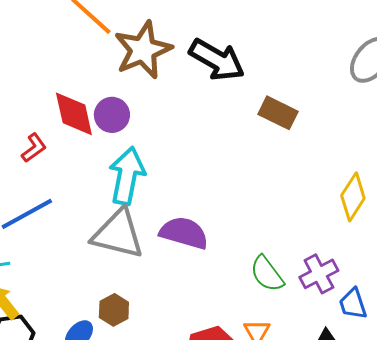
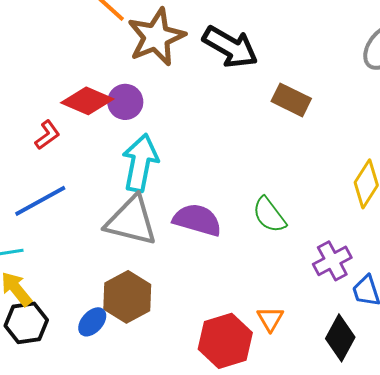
red diamond: (74, 114) -> (87, 101), turned -54
green semicircle: (267, 274) -> (269, 215), moved
brown hexagon: (114, 310) -> (127, 297), size x1.6

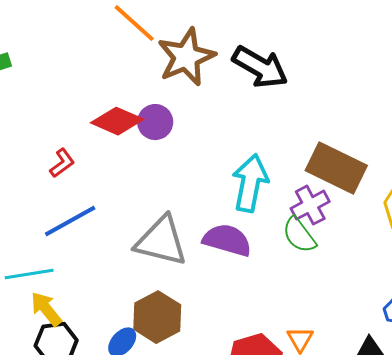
brown rectangle: (291, 100) -> (336, 168), moved, size x1.5
red L-shape: (47, 135) -> (62, 163), moved
cyan arrow: (140, 163) -> (250, 183), moved
purple cross: (332, 261) -> (310, 205), moved

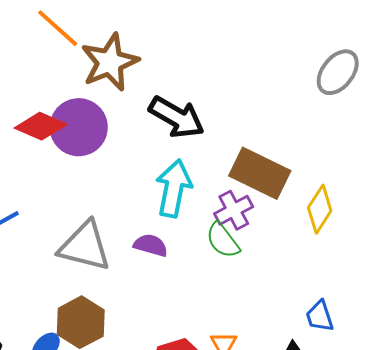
black arrow: (260, 67) -> (177, 117), moved
purple circle: (155, 122) -> (79, 127), size x1.6
purple semicircle: (227, 240) -> (151, 245), size x0.7

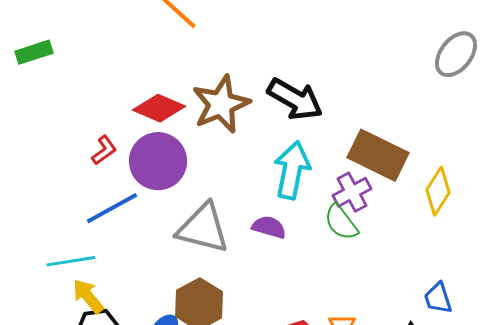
brown star: (110, 62) -> (221, 104), moved
purple circle: (79, 127) -> (158, 161), moved

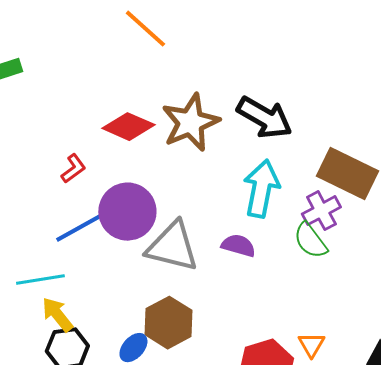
purple circle: (158, 161) -> (127, 212), moved

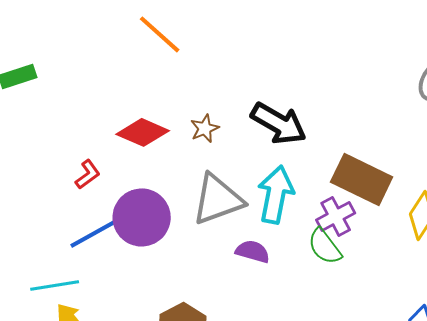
brown star: (190, 123) -> (205, 128), size x0.5
gray triangle: (172, 247) -> (218, 199), moved, turned -34

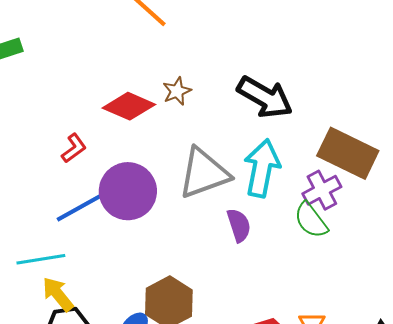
brown star: (205, 128) -> (177, 91), moved
purple semicircle: (253, 251) -> (239, 225), turned 56

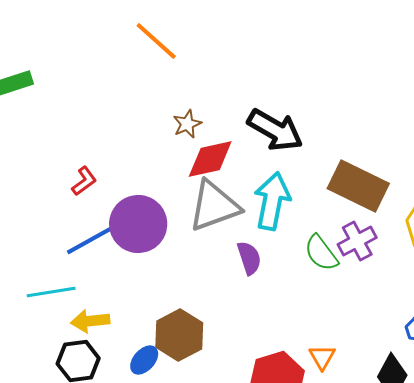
red diamond: (129, 106) -> (210, 159), moved, turned -36
purple cross: (322, 190) -> (357, 241), moved
yellow arrow: (58, 294) -> (90, 321), moved, turned -57

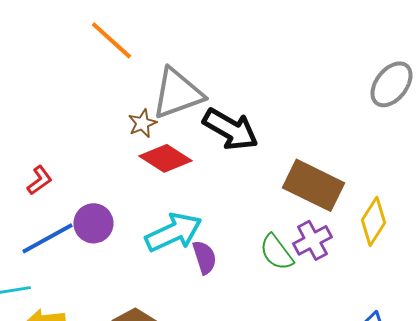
red diamond: (210, 159) -> (165, 158), turned 45
cyan arrow: (272, 201) -> (173, 232), moved, turned 54
gray triangle: (214, 206) -> (177, 93), moved
purple circle: (138, 224) -> (93, 223), size x0.7

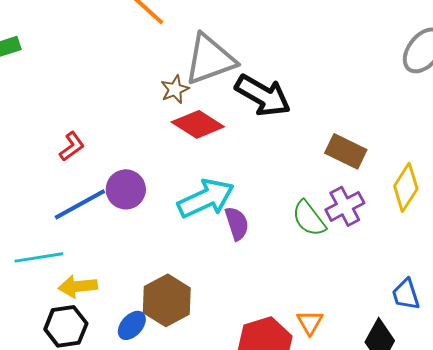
brown rectangle: (313, 185) -> (346, 151), size x0.7

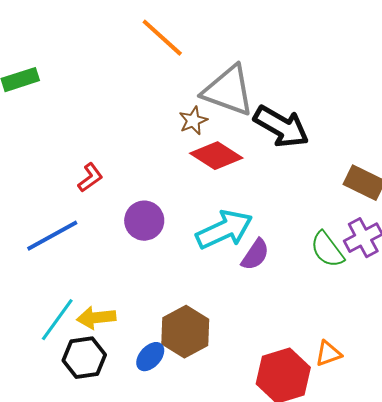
gray triangle: (210, 59) -> (228, 91), turned 40
blue line: (80, 204) -> (52, 236), moved
purple semicircle: (237, 223) -> (255, 255), turned 52
cyan line: (39, 257) -> (57, 320), moved, turned -45
orange triangle: (310, 322) -> (328, 354), turned 40

